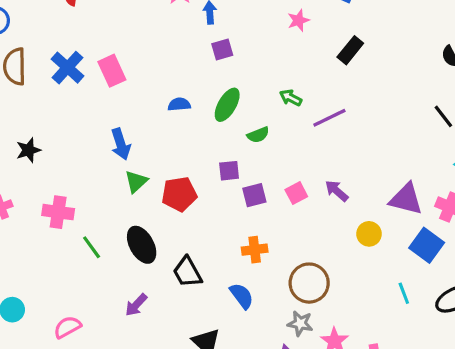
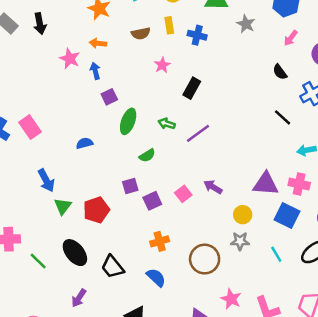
black rectangle: (350, 50) -> (192, 88), moved
green ellipse: (227, 105) -> (128, 121), moved
gray star: (300, 323) -> (240, 241), moved

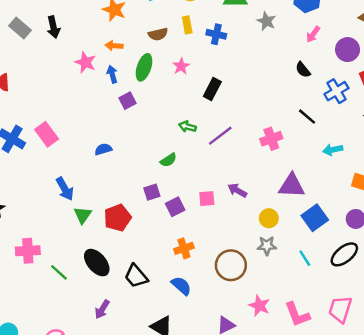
green ellipse: (128, 121) -> (144, 67), moved
pink cross: (299, 184) -> (271, 139), moved, turned -30
pink square: (183, 194) -> (207, 199), turned 35
blue square: (287, 216) -> (315, 218), turned 30

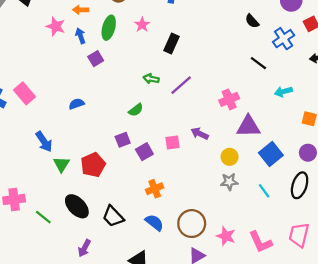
pink cross: (271, 139) -> (229, 99), moved
black ellipse: (344, 254) -> (300, 185), turned -30
brown circle: (231, 265) -> (192, 224), moved

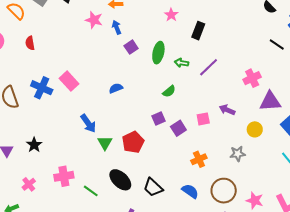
green ellipse: (109, 28) -> (158, 53), moved
gray star: (229, 182) -> (238, 154), moved
orange cross: (155, 189) -> (199, 159), moved

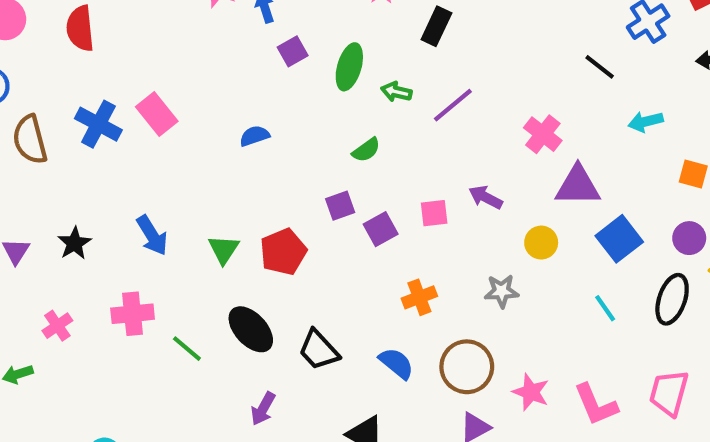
red semicircle: (30, 43) -> (80, 28), size x1.5
pink cross: (252, 78) -> (543, 134), turned -30
blue arrow: (88, 123) -> (152, 235), moved

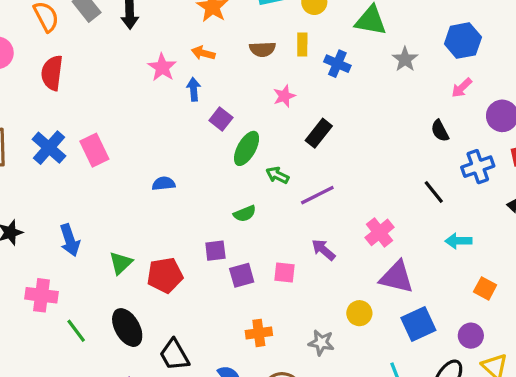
purple square: (293, 51) -> (221, 119), moved, turned -35
purple arrow: (486, 197) -> (323, 250), moved

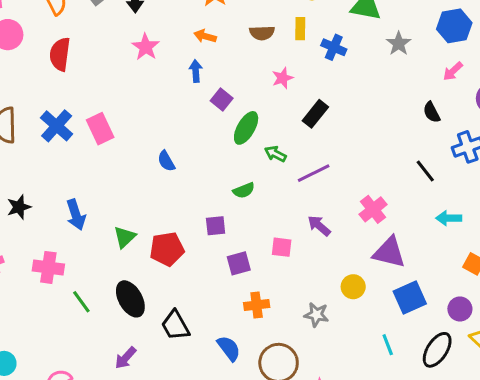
pink star: (162, 67) -> (146, 47), moved
blue semicircle: (164, 184) -> (166, 161), turned -115
purple square: (242, 275) -> (239, 263), moved

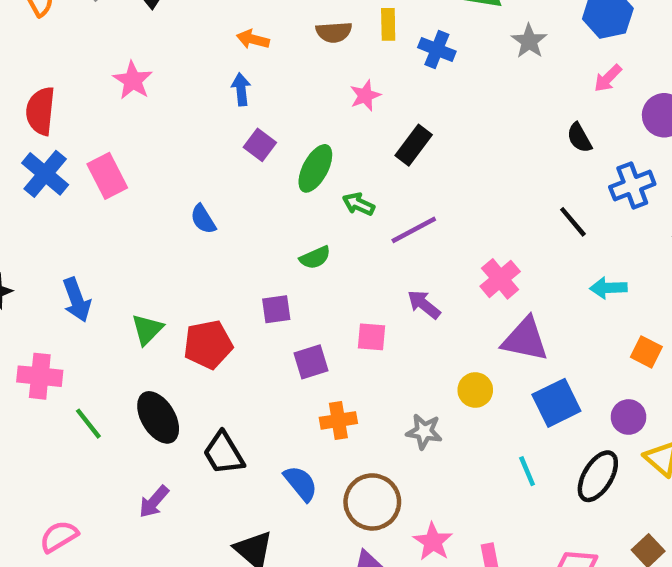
pink star: (146, 47) -> (133, 80), moved
red semicircle: (60, 54) -> (40, 111), moved
purple square: (222, 100) -> (260, 145), moved

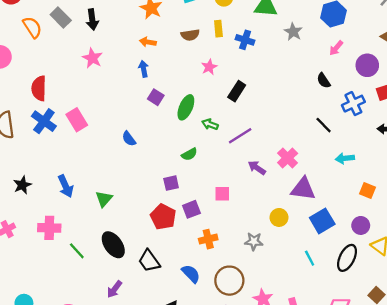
pink star: (133, 80) -> (92, 58), moved
purple arrow: (424, 304) -> (257, 168), moved
red pentagon: (208, 345) -> (163, 217), moved, turned -30

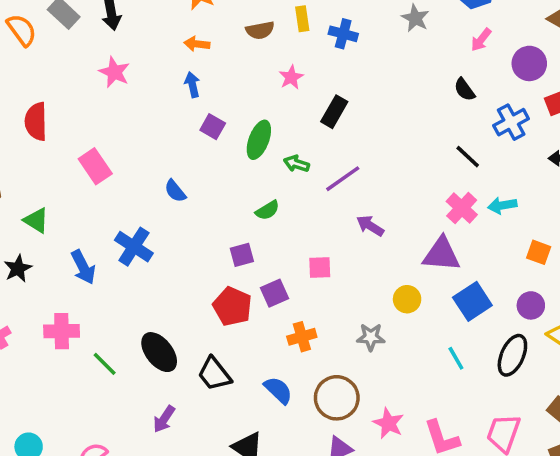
blue cross: (44, 121) -> (134, 247), moved
pink cross: (288, 158) -> (462, 208), moved
green triangle: (104, 199) -> (36, 220), moved, turned -36

